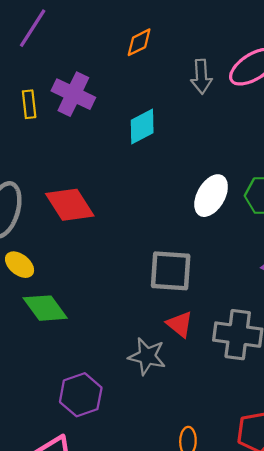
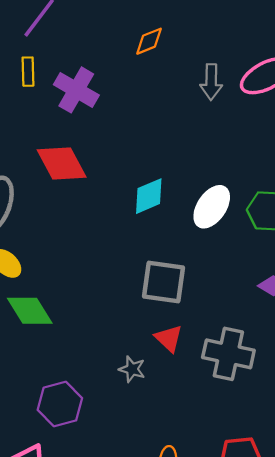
yellow rectangle: (29, 104) -> (28, 72), moved
cyan diamond: (142, 126) -> (149, 196), moved
red diamond: (70, 205) -> (62, 163), moved
gray star: (147, 356) -> (132, 369), size x0.7

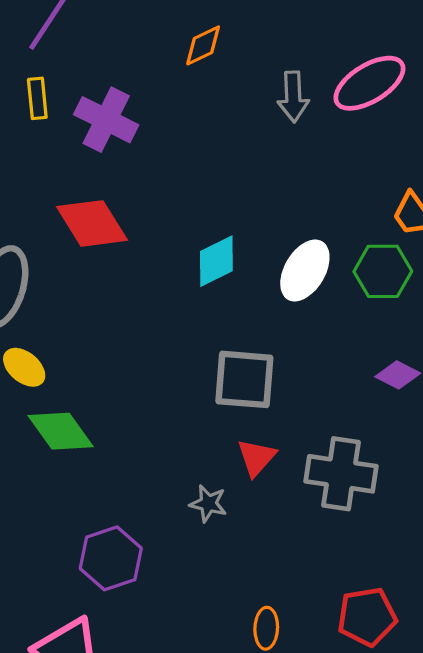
red triangle: (169, 338) -> (257, 457), turned 32

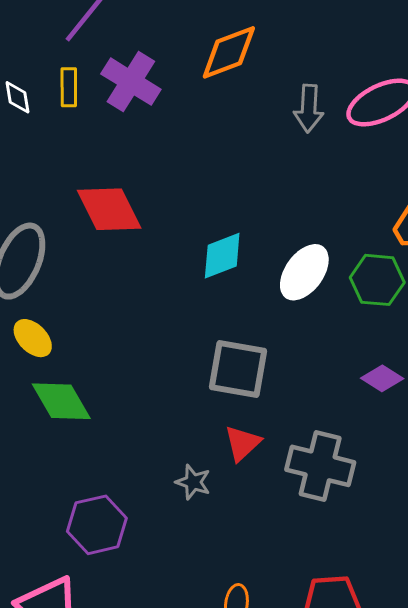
orange diamond: (203, 45) -> (229, 52), size x1.5
purple cross: (106, 120) -> (131, 82), moved

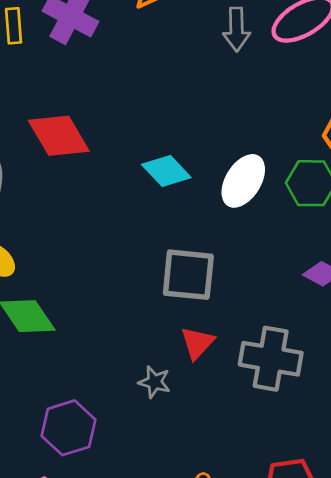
cyan diamond: (222, 256) -> (166, 171), turned 72

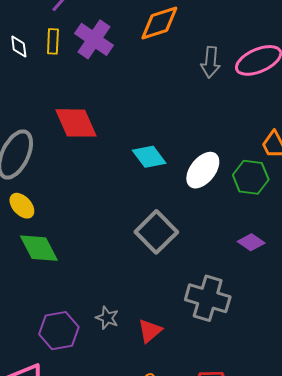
gray square: (188, 275) -> (156, 232), turned 33
red triangle: (197, 343) -> (150, 331), moved
gray star: (154, 382) -> (107, 318), moved

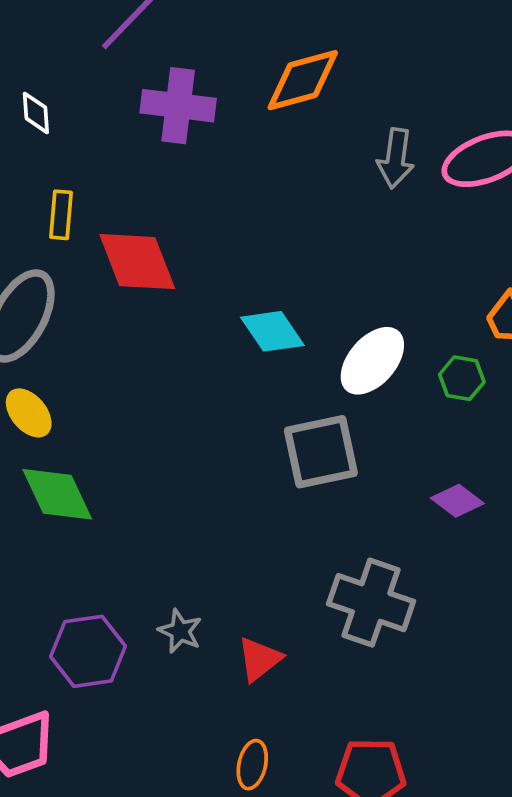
purple cross: (94, 39) -> (178, 106), turned -30
yellow rectangle: (53, 41) -> (61, 215), moved
green hexagon: (251, 177) -> (462, 378), size x0.7
gray square: (156, 232) -> (321, 452), moved, turned 30

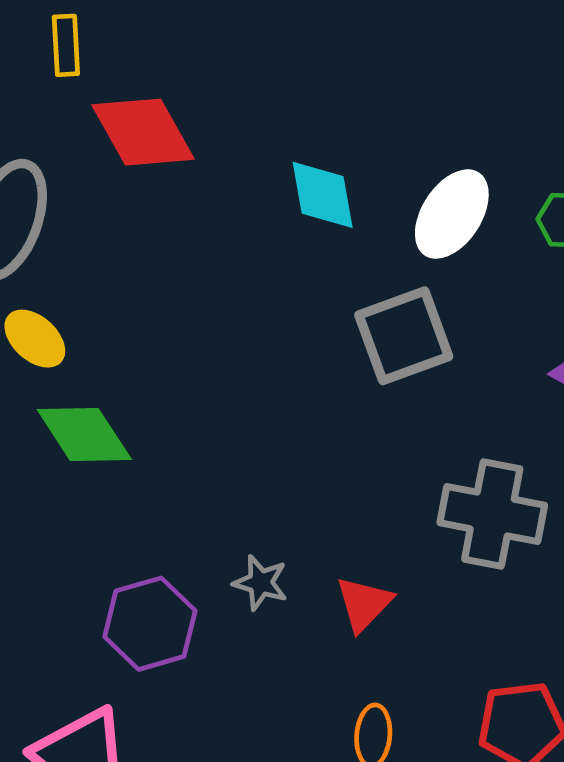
yellow rectangle: (61, 215) -> (66, 45), moved
cyan diamond: (272, 331) -> (323, 195), turned 32

